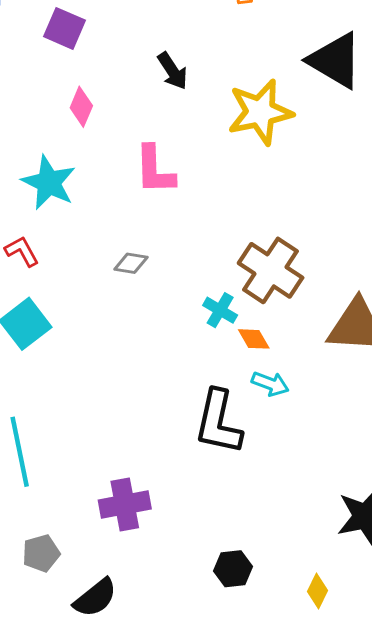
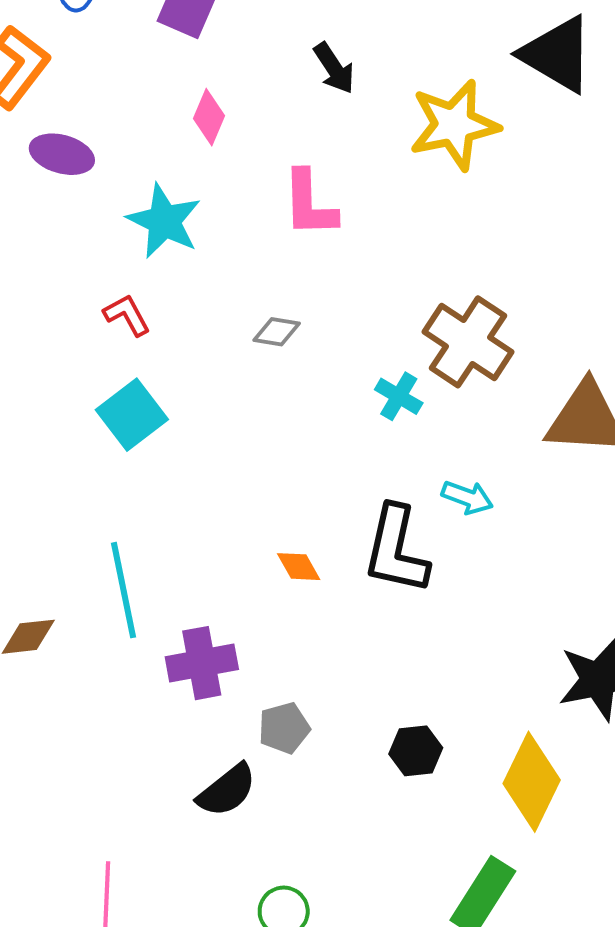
orange diamond: (254, 339) -> (299, 567), moved
purple cross: (125, 504) -> (202, 663), moved
gray pentagon: (41, 553) -> (284, 728), moved
yellow diamond: (317, 591) -> (532, 782), size x2.0

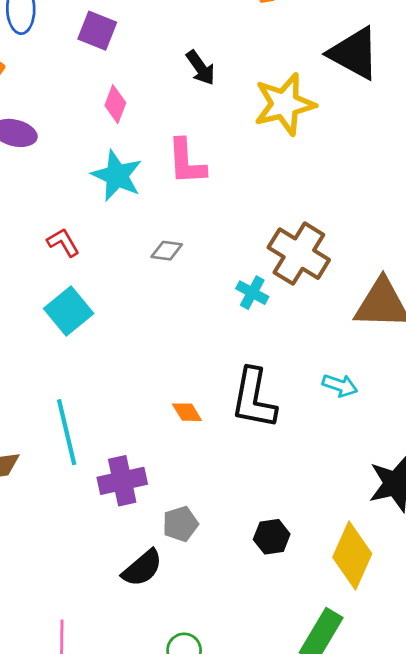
cyan star: (164, 221) -> (117, 176), moved
cyan arrow: (467, 497) -> (340, 385), moved

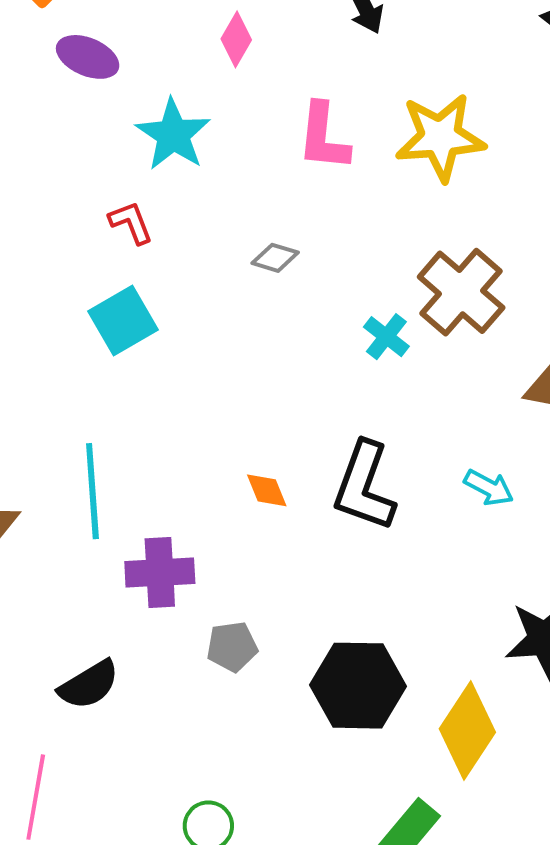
yellow star: (285, 104) -> (440, 137), moved
cyan star: (117, 176) -> (173, 135), moved
black hexagon: (272, 537) -> (358, 686), size x1.8
black semicircle: (142, 568) -> (89, 685), moved

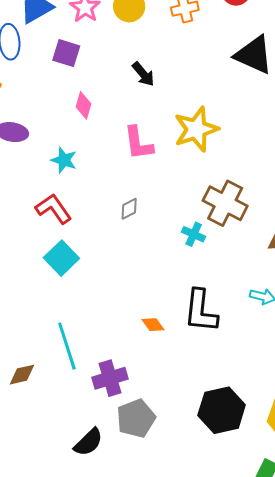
cyan star: (173, 135) -> (64, 160), size x0.7
red L-shape: (131, 223) -> (54, 209), size x1.5
gray diamond: (275, 258) -> (129, 209), turned -30
gray pentagon: (232, 647) -> (136, 418), moved, size x1.5

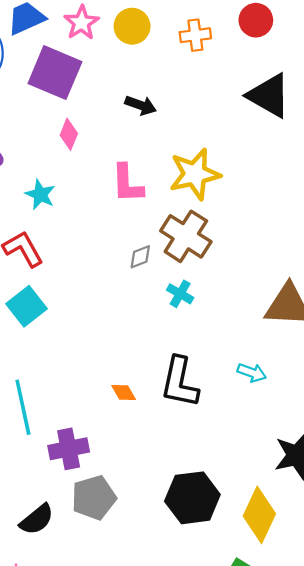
purple square: (66, 53) -> (55, 73), size x1.6
black arrow: (143, 74) -> (141, 105), turned -36
brown cross: (225, 203) -> (186, 236), moved
gray diamond: (129, 209) -> (140, 257), moved

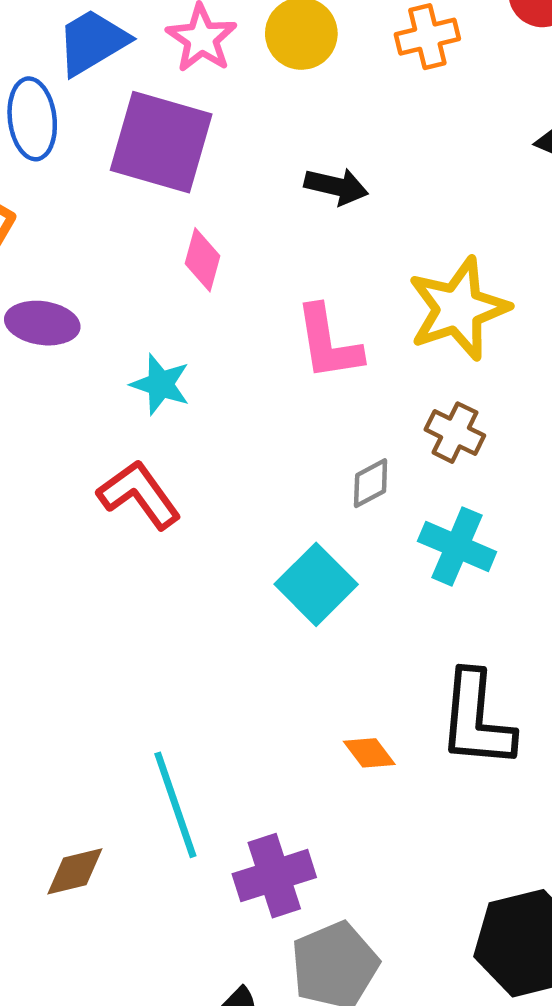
brown cross: (186, 236) -> (455, 433), size x0.6
cyan cross: (180, 294) -> (457, 546), size x1.4
cyan square: (27, 306) -> (316, 584), moved

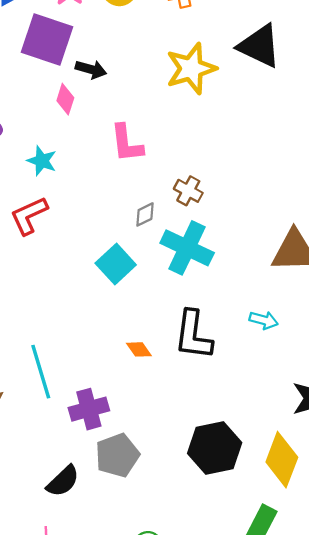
black arrow: (336, 186) -> (91, 69), moved
yellow star: (458, 309) -> (191, 69), moved
red L-shape: (139, 495) -> (29, 216), turned -81
cyan cross: (457, 546) -> (187, 248), size x1.4

